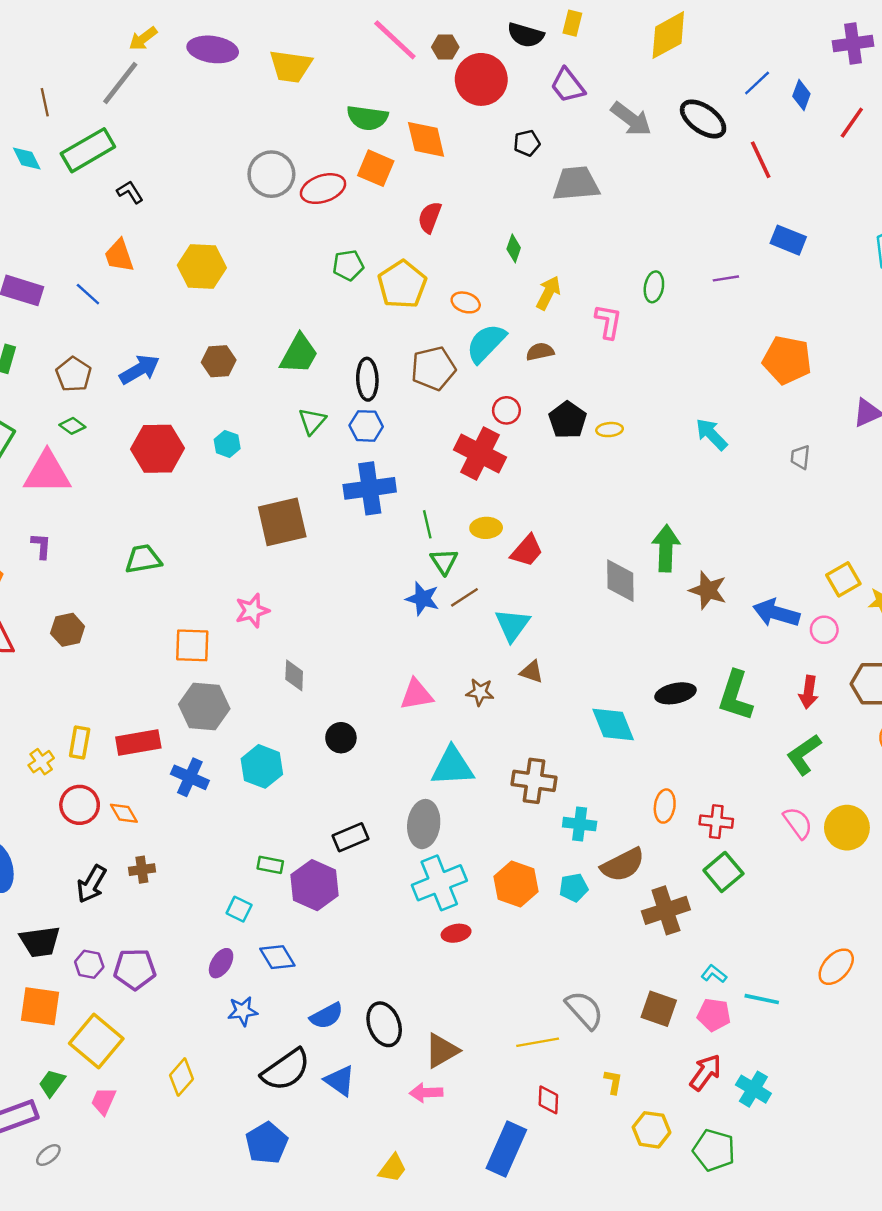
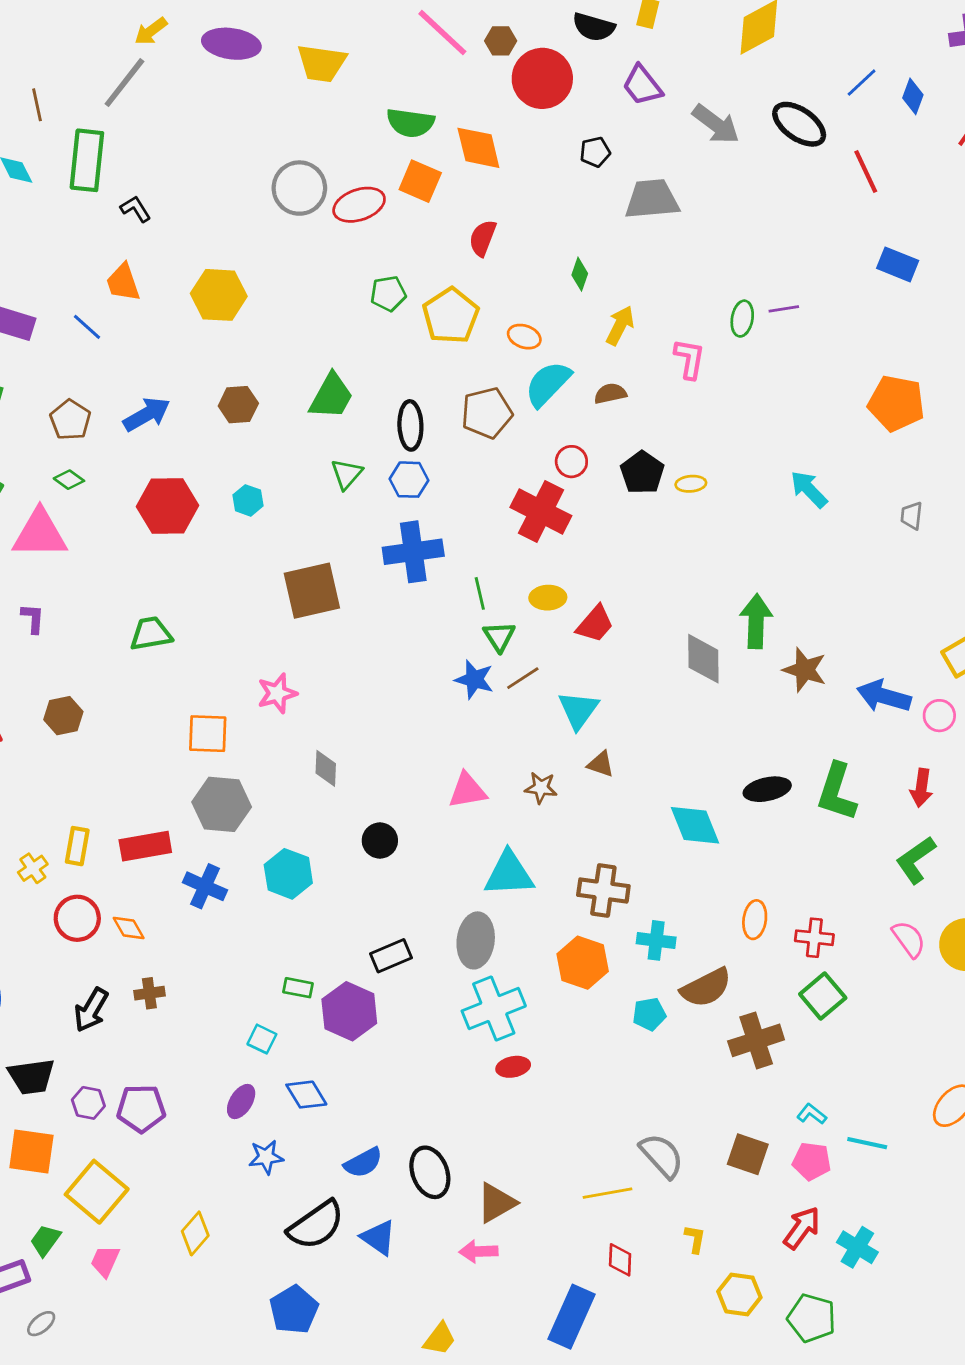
green rectangle: (88, 150) -> (87, 160), turned -54
purple line: (726, 278) -> (784, 309), moved
orange hexagon: (516, 884) -> (583, 963), moved

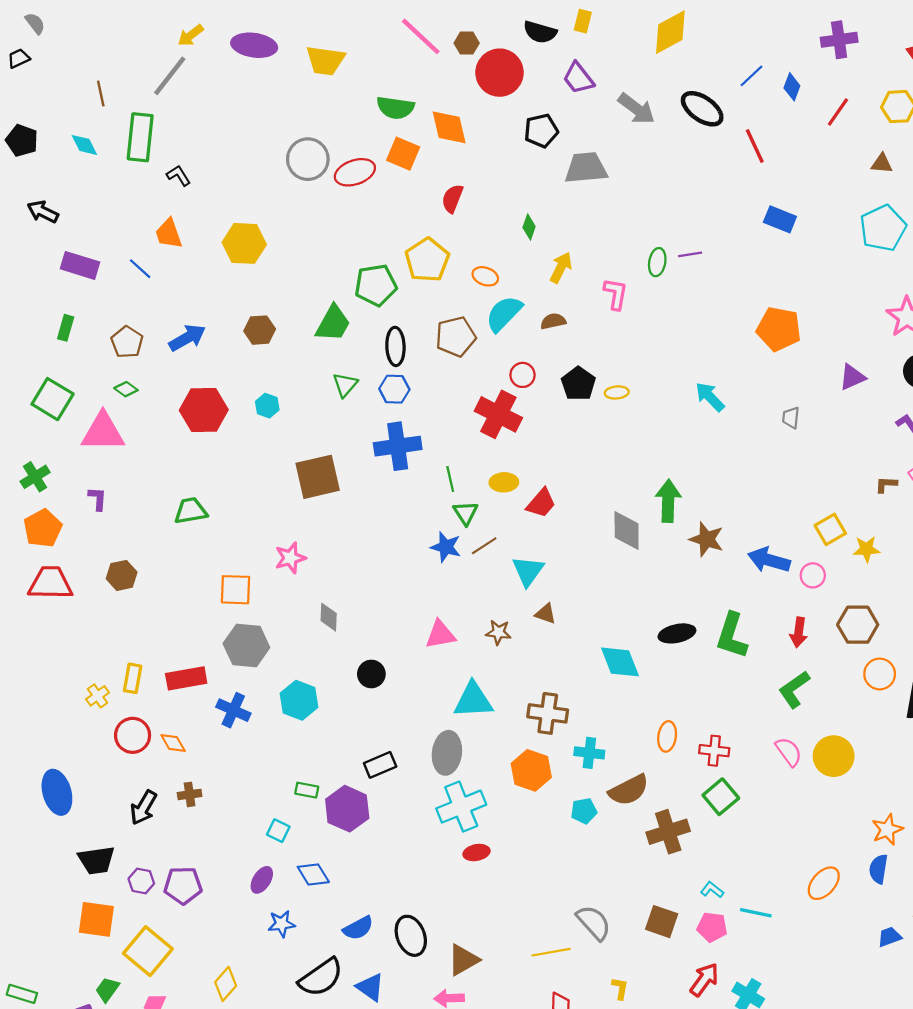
black pentagon: (595, 152) -> (541, 131), size x1.4
green pentagon: (388, 294) -> (376, 285), moved, size x1.5

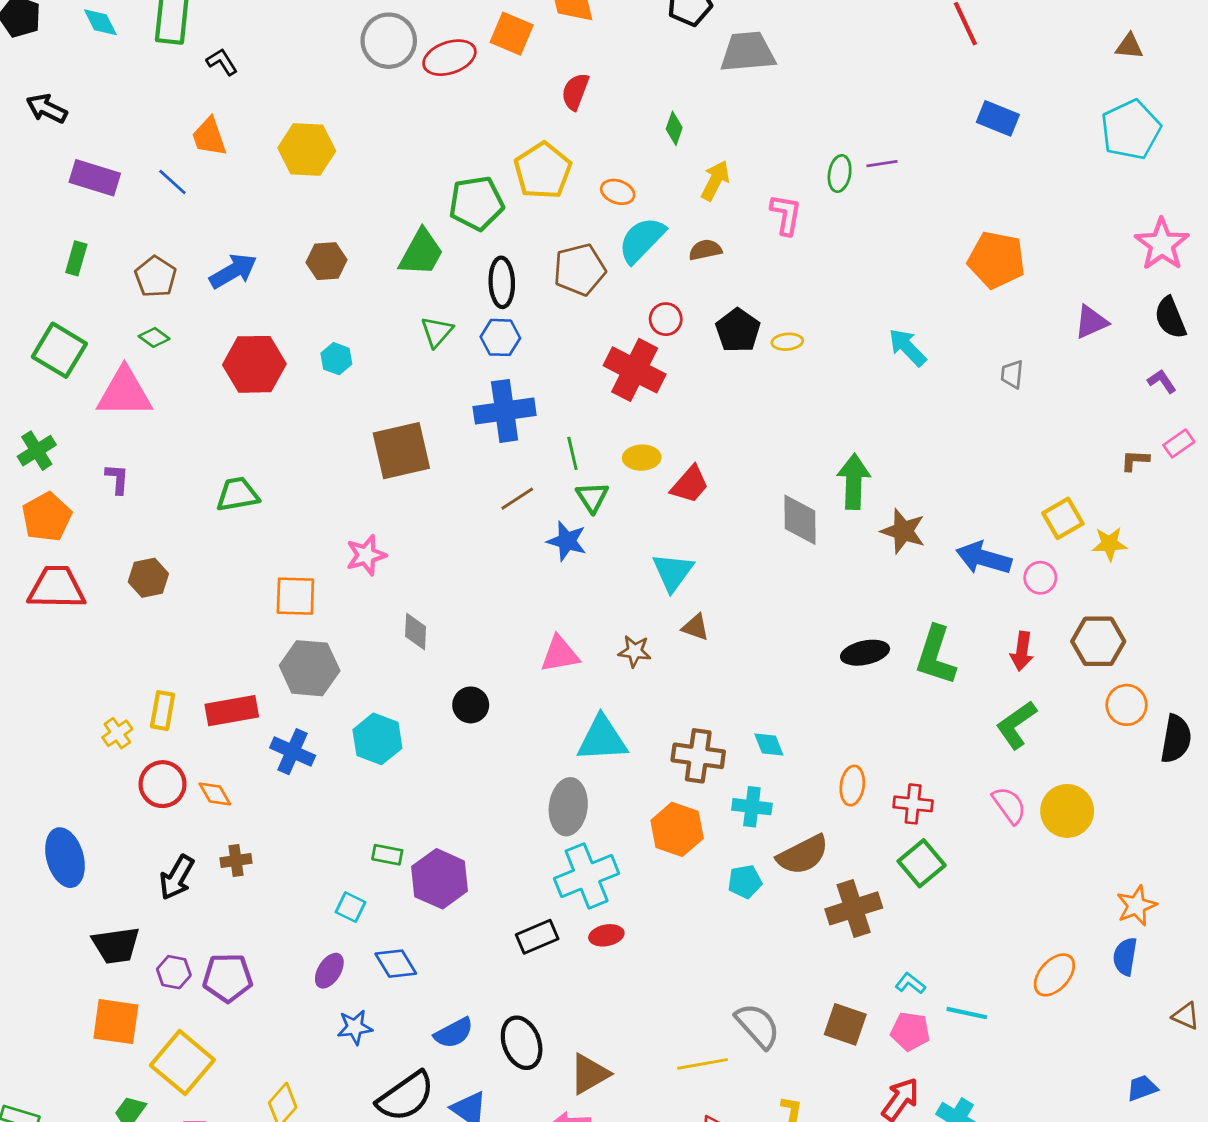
brown line: (484, 546) -> (517, 499), moved
cyan diamond: (620, 662) -> (769, 745), moved, size x0.6
black rectangle: (380, 765) -> (537, 937), moved
blue trapezoid: (889, 937) -> (1142, 1088), moved

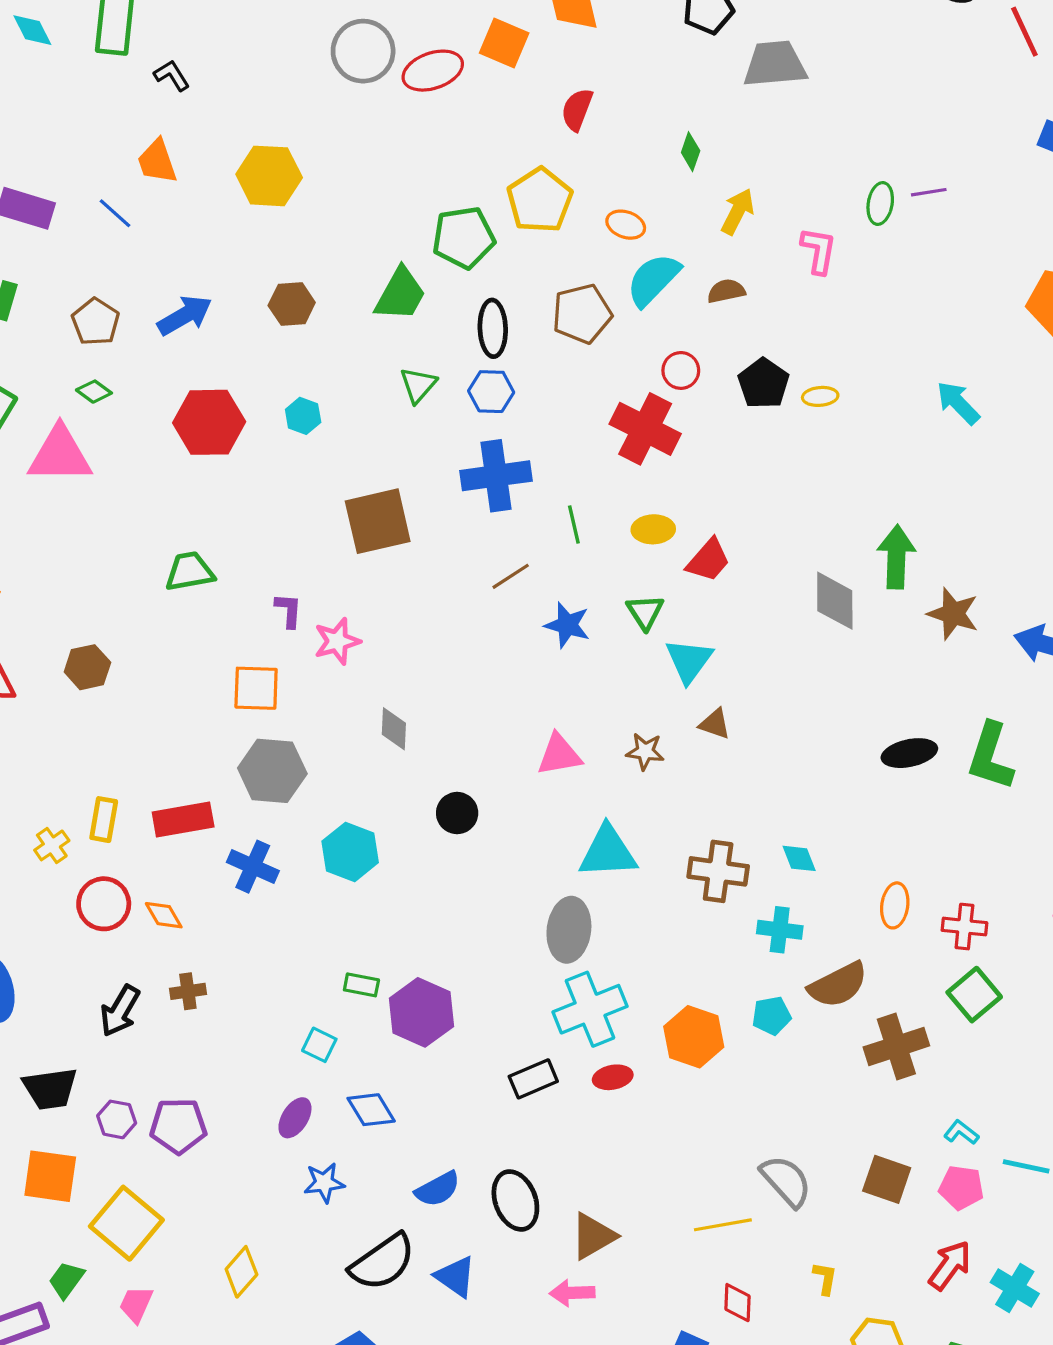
purple L-shape: (117, 479) -> (288, 610), moved
green triangle: (592, 497) -> (645, 612), moved
orange hexagon: (677, 829) -> (694, 1037), moved

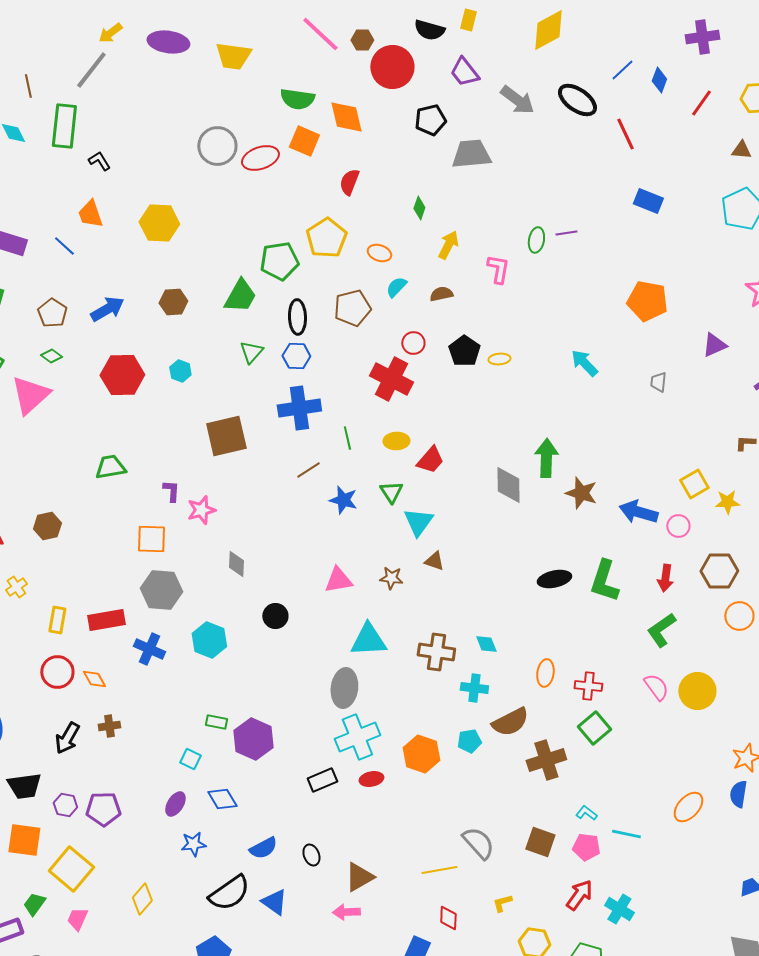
cyan semicircle: (653, 280) -> (396, 287), size x0.6
pink triangle: (60, 455) -> (30, 395), turned -42
yellow cross: (52, 845) -> (16, 587), moved
black ellipse: (515, 1200) -> (311, 855), size x0.6
yellow L-shape: (825, 1278) -> (502, 903), turned -115

